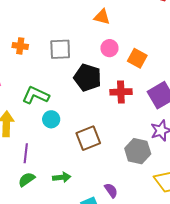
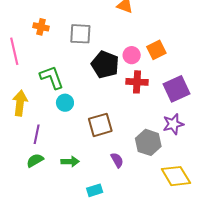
pink circle: (109, 48) -> (132, 55), moved
orange square: (137, 58) -> (156, 50), turned 30
green L-shape: (36, 95) -> (52, 77), turned 40
purple semicircle: (111, 190) -> (117, 160), moved

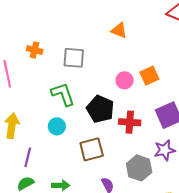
black pentagon: (105, 65) -> (100, 109), moved
green L-shape: (52, 77) -> (63, 94), moved
red cross: (137, 82) -> (130, 122), moved

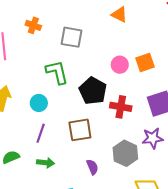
cyan circle: (57, 126) -> (39, 103), moved
purple line: (28, 157) -> (41, 133), moved

